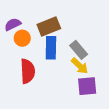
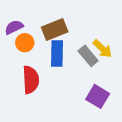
yellow arrow: (80, 66) -> (102, 49), moved
purple square: (87, 86) -> (98, 96), turned 36

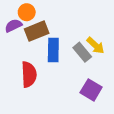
brown rectangle: (55, 30) -> (37, 31), moved
orange circle: (25, 43) -> (27, 12), moved

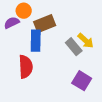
brown rectangle: (37, 31) -> (45, 24), moved
blue rectangle: (53, 50) -> (36, 41), moved

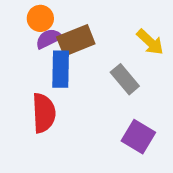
purple semicircle: (12, 23) -> (49, 39), moved
yellow arrow: (86, 41) -> (150, 42), moved

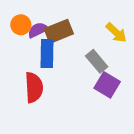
orange circle: (40, 18) -> (21, 25), moved
purple square: (138, 137) -> (107, 85), moved

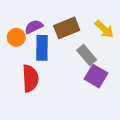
orange circle: (21, 25) -> (16, 37), moved
brown rectangle: (59, 31) -> (67, 28), moved

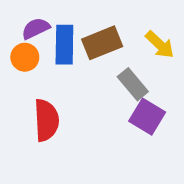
purple semicircle: (34, 27) -> (36, 28), moved
blue rectangle: (42, 48) -> (64, 45), moved

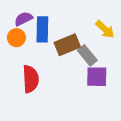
brown rectangle: (102, 43) -> (67, 45), moved
purple square: (147, 117) -> (97, 77), turned -30

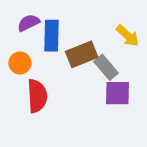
orange circle: (16, 38) -> (20, 63), moved

